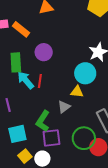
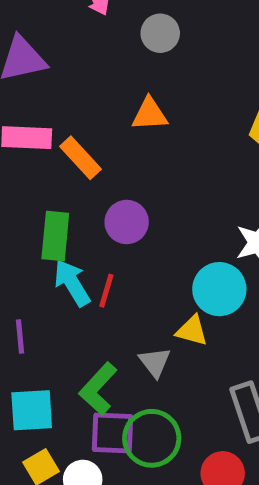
gray triangle: (64, 107) -> (155, 362), turned -40
green circle: (84, 138) -> (152, 438), moved

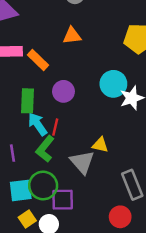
cyan circle: (219, 289) -> (113, 84), moved
gray triangle: (155, 362) -> (82, 162), size x1.5
green L-shape: (98, 389) -> (45, 149), moved
green circle: (152, 438) -> (43, 185), moved

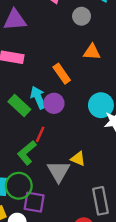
orange triangle: (72, 36) -> (92, 52), moved
orange rectangle: (38, 60) -> (62, 74), moved
green rectangle: (27, 101) -> (19, 106), turned -60
cyan arrow: (37, 124) -> (38, 98), moved

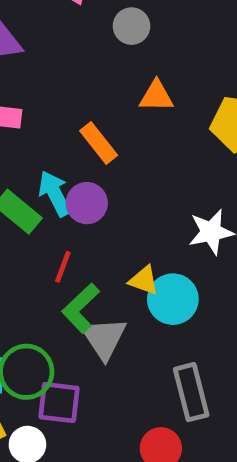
cyan circle: (101, 105) -> (173, 299), moved
green L-shape: (27, 153) -> (81, 308), moved
yellow triangle: (78, 159) -> (144, 280), moved

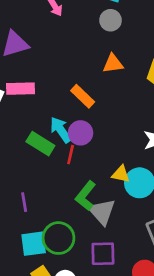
gray circle: (131, 26) -> (111, 20), moved
red line: (63, 267) -> (71, 155), moved
purple square: (59, 403) -> (103, 254), moved

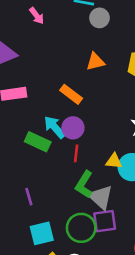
gray circle: (111, 20) -> (99, 18), moved
red line: (71, 155) -> (76, 153), moved
green circle: (58, 238) -> (81, 228), moved
purple square: (103, 254) -> (105, 221), moved

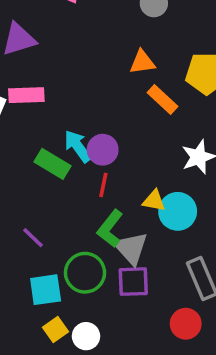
orange rectangle: (71, 94) -> (163, 100), moved
purple line: (29, 197) -> (33, 238), turned -36
green circle: (81, 228) -> (85, 273), moved

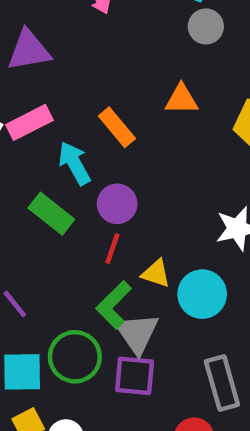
pink rectangle: (26, 95) -> (29, 122), turned -32
orange rectangle: (163, 100) -> (117, 127), moved
cyan arrow: (78, 146) -> (74, 163), moved
yellow triangle: (154, 201) -> (156, 274), moved

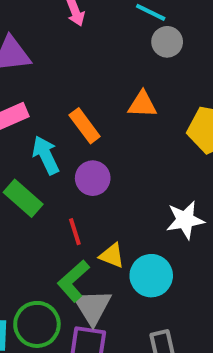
purple circle: (117, 204) -> (93, 178), moved
red line: (112, 249) -> (75, 232), turned -40

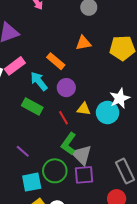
yellow triangle: (112, 255) -> (84, 109), moved
cyan circle: (151, 276) -> (108, 113), moved

